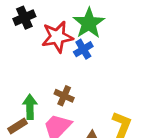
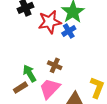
green arrow: (30, 107) -> (29, 73), turned -30

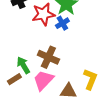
brown cross: (55, 65) -> (48, 57), size x1.5

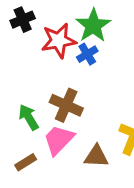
brown rectangle: (14, 79) -> (26, 162), moved

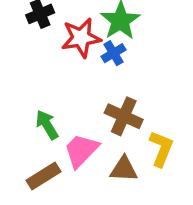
brown cross: (66, 105) -> (124, 116), moved
brown rectangle: (26, 162) -> (44, 176), size x1.4

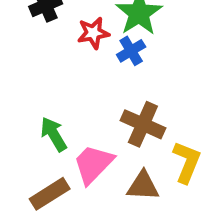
red star: (81, 38) -> (93, 33), size x0.7

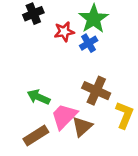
green arrow: (54, 134) -> (38, 97), turned -35
brown triangle: (143, 186) -> (82, 127), moved, turned -45

